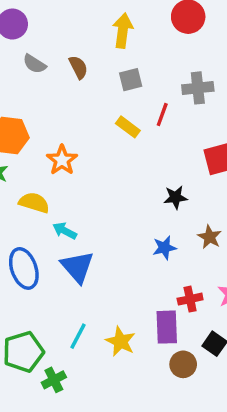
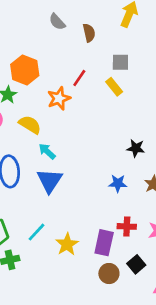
gray square: (131, 80) -> (120, 62), moved
red line: (162, 115) -> (79, 78), moved

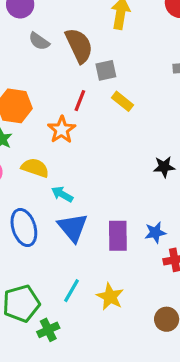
brown semicircle: (89, 33) -> (79, 46), size x1.6
gray square: (120, 62) -> (106, 70), moved
blue star: (118, 183) -> (155, 232), moved
purple rectangle: (104, 243) -> (118, 236), moved

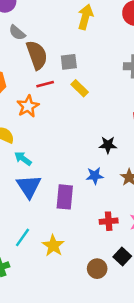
brown semicircle: (79, 46) -> (37, 55), moved
red line: (80, 101) -> (45, 84), turned 48
blue star: (155, 232) -> (95, 176), moved

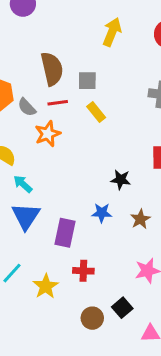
gray semicircle: (17, 33) -> (27, 107), moved
orange star: (28, 106) -> (48, 134), moved
red cross: (109, 221) -> (83, 271), moved

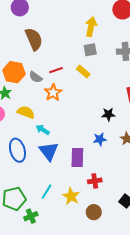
yellow arrow: (112, 32) -> (91, 27), moved
brown semicircle: (52, 69) -> (34, 39), moved
gray square: (87, 81) -> (90, 50), moved
brown circle: (92, 318) -> (94, 212), moved

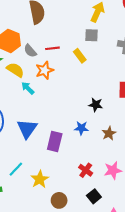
yellow semicircle: (26, 112) -> (15, 70), moved
cyan arrow: (43, 130) -> (28, 88), moved
red cross: (95, 181) -> (86, 170), moved, turned 32

